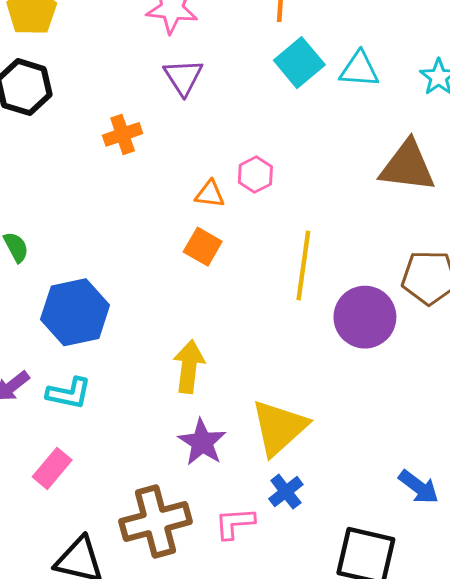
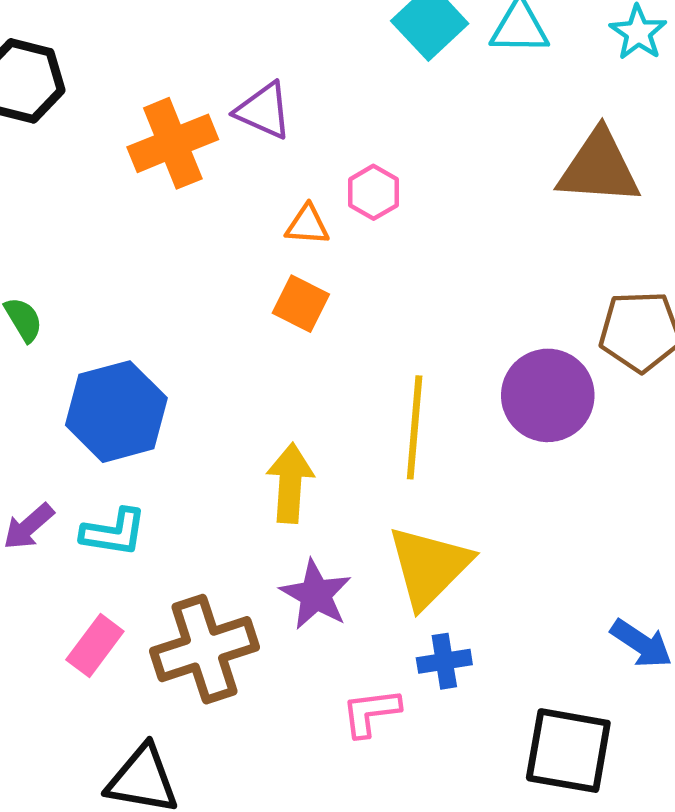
purple triangle: (183, 77) -> (264, 111), moved, turned -30
orange cross: (123, 134) -> (173, 143), size x1.5
yellow line: (303, 265) -> (415, 427), moved
blue cross: (286, 492) -> (444, 661), turned 32
brown cross: (156, 522) -> (205, 649), moved

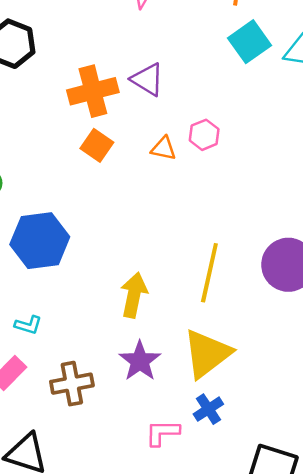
orange square: (301, 304) -> (97, 145), moved
cyan L-shape: (114, 532) -> (28, 325), moved, size x0.7
brown cross: (205, 649) -> (72, 384), size x0.7
blue cross: (444, 661) -> (208, 409), turned -32

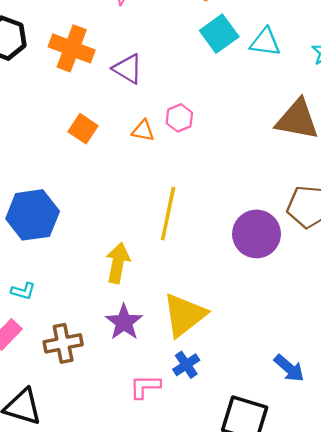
orange cross: (93, 91) -> (72, 48), moved, turned 36
yellow line: (209, 273) -> (168, 214), moved

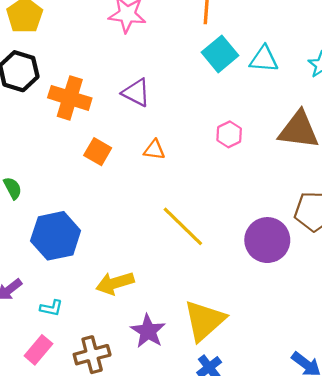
orange cross: (72, 48) -> (70, 98), moved
pink hexagon: (179, 118) -> (229, 134), moved
yellow line: (168, 214) -> (183, 226), turned -54
yellow arrow: (118, 263) -> (115, 283), moved, turned -114

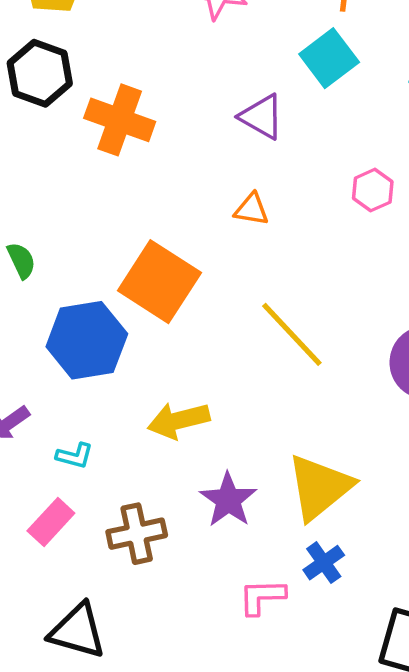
cyan square: (220, 54) -> (329, 58), moved
purple triangle: (136, 93) -> (262, 117), moved
orange square: (98, 152) -> (159, 282), moved, size x1.8

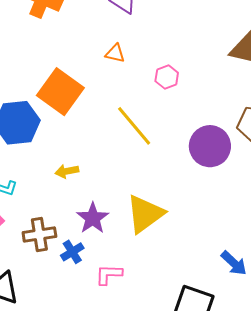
pink hexagon: (373, 190) -> (167, 77), moved
yellow arrow: (179, 420) -> (67, 171), size x0.7
blue cross: (324, 563) -> (72, 252), moved

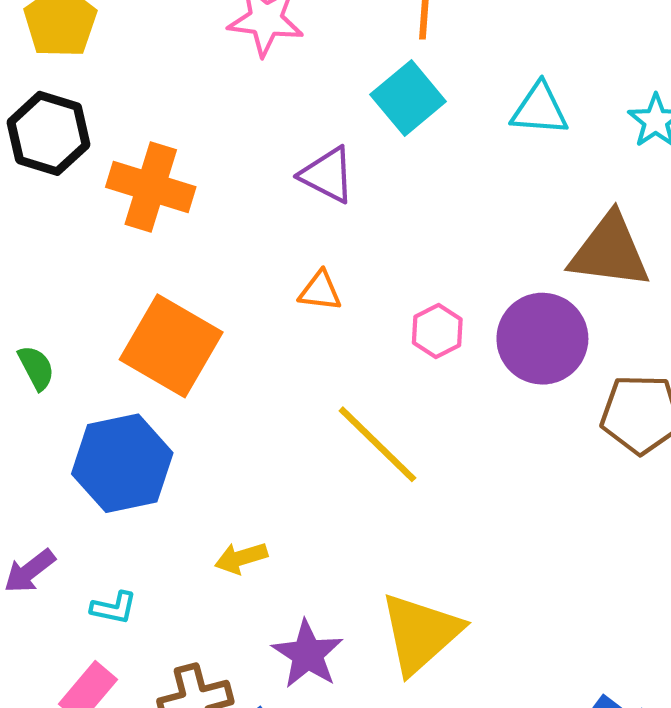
orange square: (60, 92) -> (171, 346), moved
purple circle: (210, 146) -> (542, 339), moved

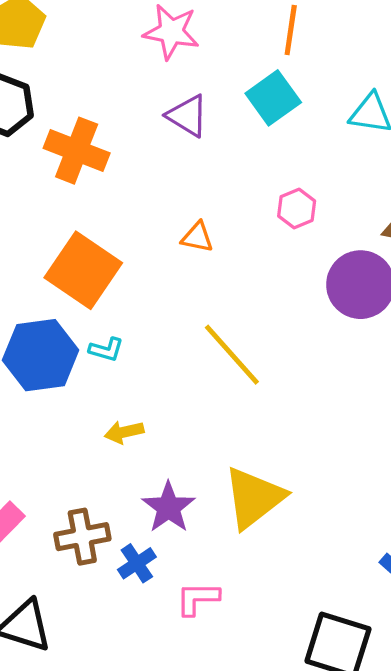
purple triangle: (327, 175) -> (188, 116), moved
pink hexagon: (437, 331) -> (297, 208), moved
cyan L-shape: (114, 608) -> (106, 350), moved

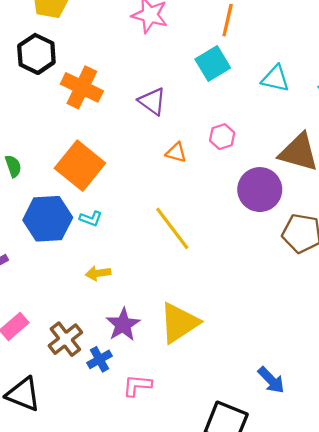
purple triangle: (188, 116) -> (152, 101), moved
orange triangle: (197, 237) -> (176, 153), moved
brown cross: (82, 537) -> (65, 339), turned -32

